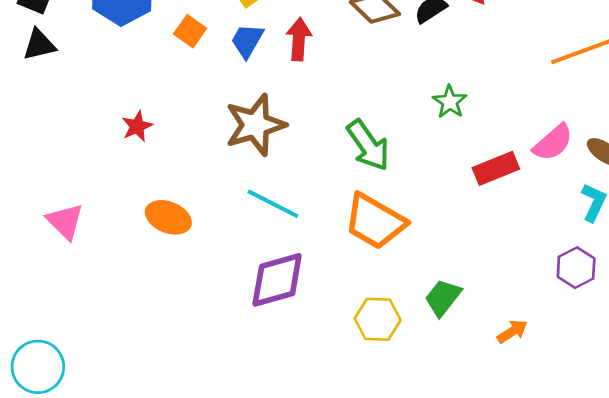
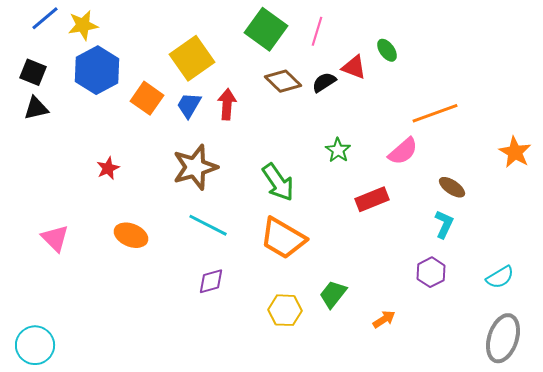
orange square: (190, 31) -> (147, 98), size x1.4
pink semicircle: (553, 143) -> (403, 151), moved
purple diamond: (277, 280) -> (211, 281), size x0.6

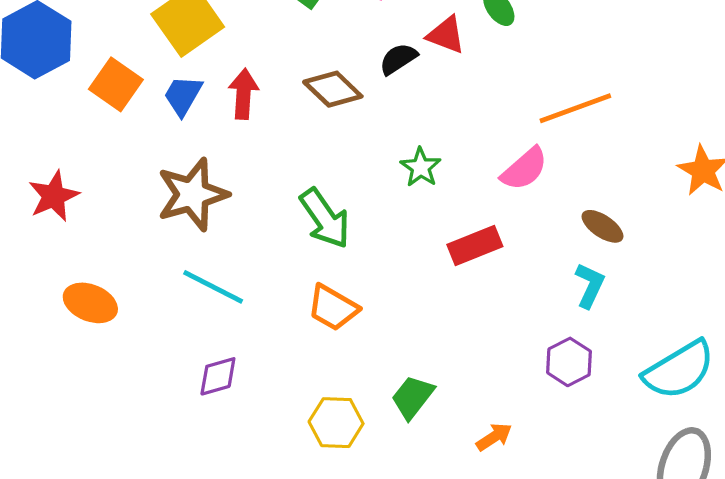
brown diamond: (283, 81) -> (333, 89), moved
red star: (108, 168) -> (54, 196), size x1.4
orange trapezoid: (283, 238) -> (333, 308), size x0.7
cyan semicircle: (500, 277) -> (679, 370), size x1.6

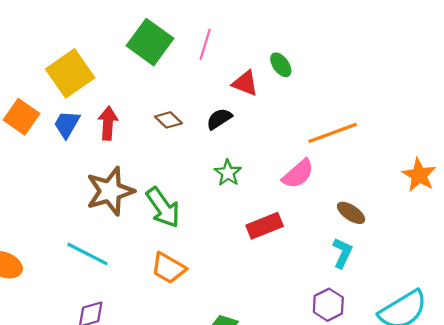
black semicircle: (398, 59) -> (219, 119), moved
brown diamond: (333, 89) -> (168, 120), size x0.7
brown star: (192, 194) -> (110, 191), moved

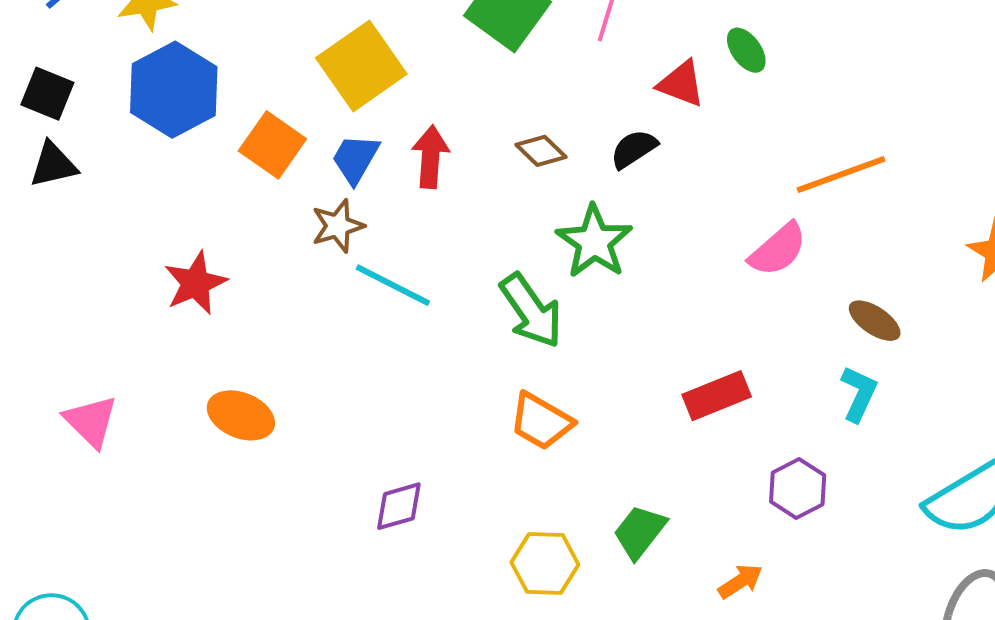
green star: (228, 173) -> (594, 242), moved, size x1.5
brown star: (110, 191) -> (338, 226), moved, size x0.6
red rectangle: (265, 226) -> (717, 396), moved
cyan line: (87, 254) -> (393, 285), moved
purple hexagon: (328, 305) -> (798, 488), moved

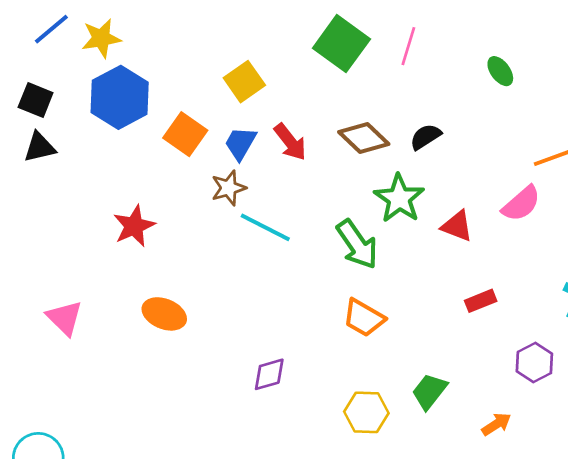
yellow square: (361, 66) -> (244, 82), size x0.7
red triangle: (681, 84) -> (457, 226), moved
brown diamond: (541, 151) -> (364, 138), size x1.5
red arrow: (430, 157) -> (290, 142), turned 138
red rectangle: (717, 396) -> (481, 301), size x0.7

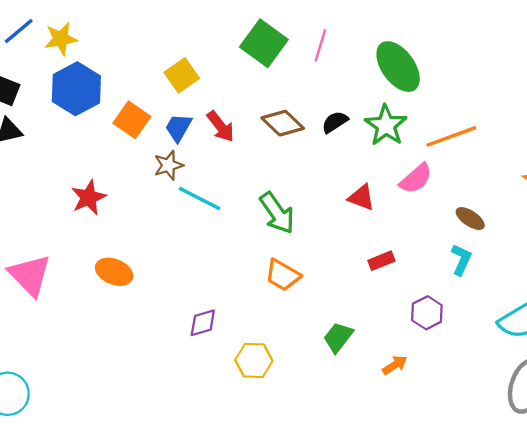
green ellipse: (500, 71) -> (398, 67), size x2.0
green star: (399, 198) -> (386, 125), moved
pink triangle: (64, 318) -> (30, 275), size x1.4
yellow hexagon: (366, 412) -> (254, 360), moved

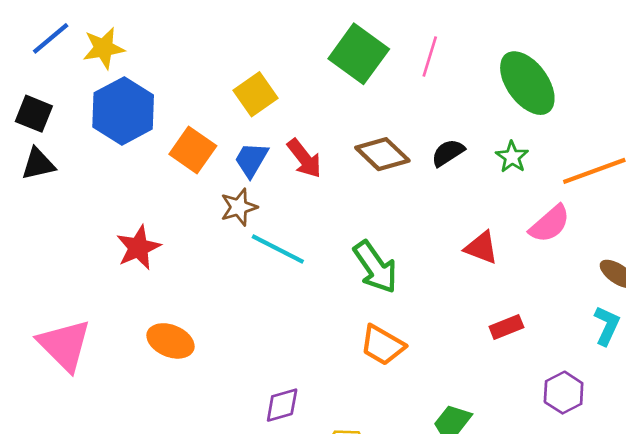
green star: (386, 125) -> (512, 157), size x0.6

